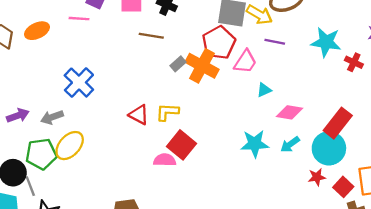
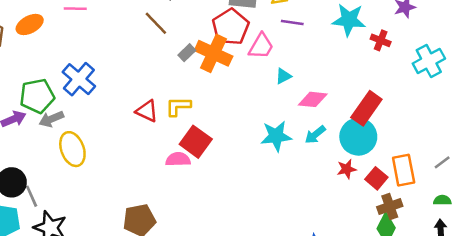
brown line: (151, 36) -> (156, 23), turned 40
yellow ellipse: (70, 146) -> (72, 149), turned -60
green pentagon: (41, 154) -> (37, 96), moved

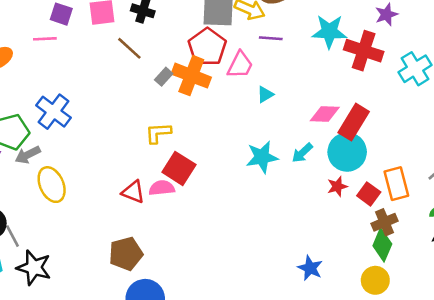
red cross: (381, 40) -> (364, 51), size x1.8
pink diamond: (313, 99) -> (325, 114), moved
red triangle: (147, 111) -> (133, 192), moved

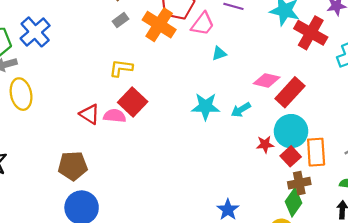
gray rectangle: (164, 77) -> (120, 20), moved
cyan circle: (347, 152) -> (291, 131), moved

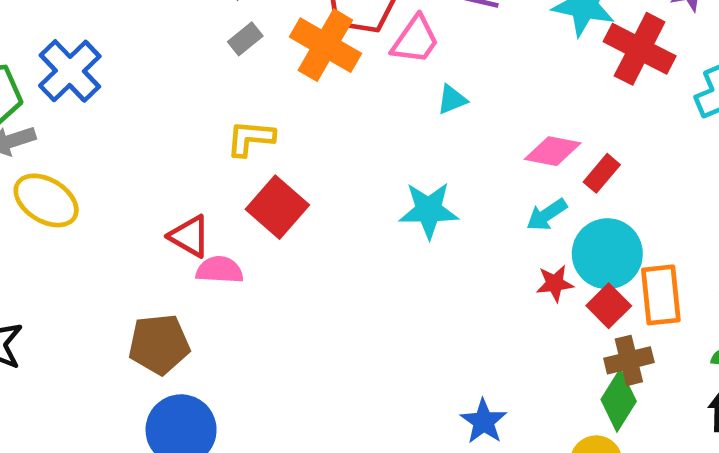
red rectangle: (290, 92) -> (602, 173), size x0.6
yellow ellipse: (21, 94) -> (46, 200), turned -44
cyan arrow: (241, 110) -> (547, 215), moved
pink semicircle: (115, 116) -> (220, 270), moved

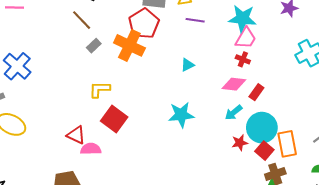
pink trapezoid: (415, 40) -> (246, 38), moved
red cross: (640, 49) -> (243, 59), moved, size x0.5

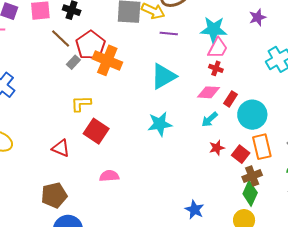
red pentagon: (144, 24) -> (91, 45), moved
cyan triangle: (187, 65) -> (163, 76), size x2.0
cyan circle: (262, 128) -> (252, 115), moved
pink semicircle: (91, 149) -> (109, 176), moved

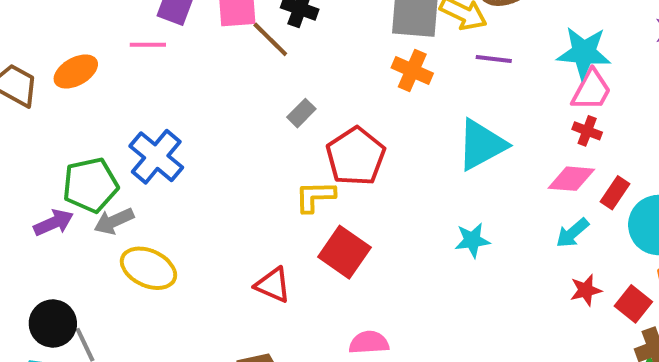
brown line: (61, 38) -> (270, 39), moved
red pentagon: (91, 45) -> (356, 156), moved
orange cross: (107, 60) -> (412, 71), moved, size x0.7
cyan star: (160, 124) -> (472, 240), size x0.7

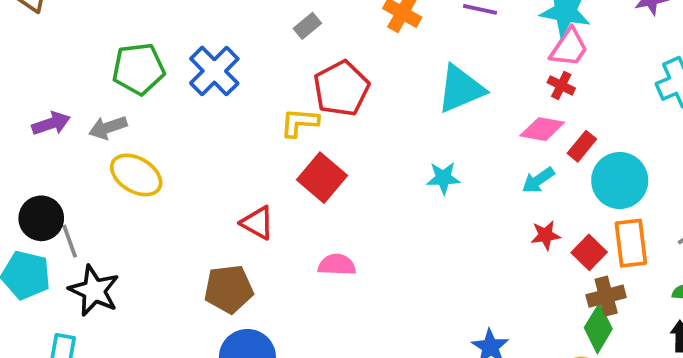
gray rectangle: (301, 113) -> (307, 26), moved
blue cross: (156, 157) -> (214, 71), moved
green pentagon: (90, 185) -> (138, 69), moved
red triangle: (273, 285) -> (257, 223), moved

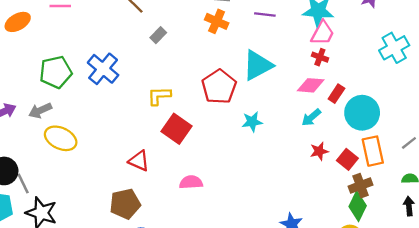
red pentagon: (341, 88) -> (219, 87), moved

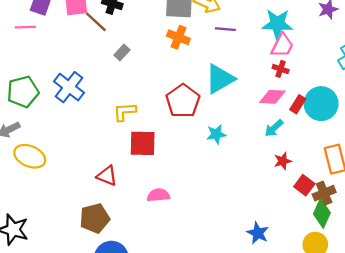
cyan circle: (362, 113) -> (321, 104), moved
red square: (177, 129) -> (143, 143), turned -32
red square: (347, 159) -> (304, 185), moved

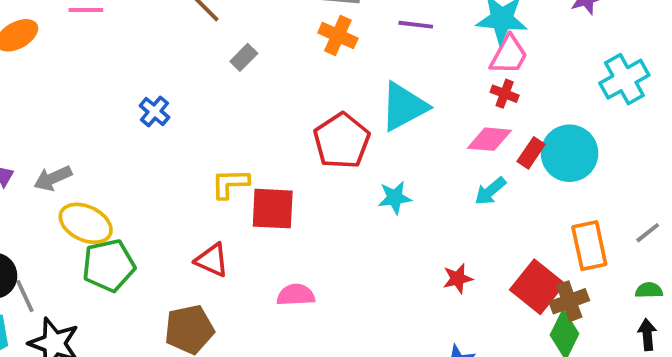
blue cross: (69, 87) -> (154, 111), size x0.6
green pentagon: (23, 92) -> (109, 265), moved
yellow L-shape: (125, 112) -> (230, 184), moved
red star: (283, 161) -> (458, 279), moved
red square: (304, 185) -> (537, 287), size x1.5

